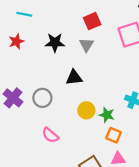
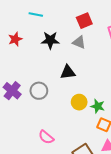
cyan line: (24, 14) -> (36, 14), moved
gray triangle: (86, 45) -> (79, 42), turned -40
pink semicircle: (50, 135) -> (46, 137), moved

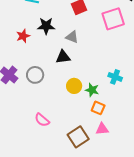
red star: (15, 39) -> (23, 36), moved
gray triangle: (79, 42) -> (72, 37), moved

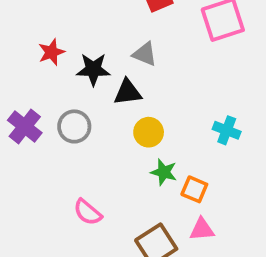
black star: (46, 26) -> (93, 69), moved
yellow circle: (74, 86) -> (149, 132), moved
green star: (92, 90) -> (164, 172), moved

